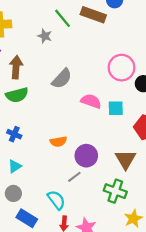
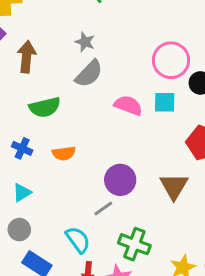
gray star: (45, 36) -> (85, 42), moved
green semicircle: (17, 95) -> (45, 107), moved
cyan square: (116, 108) -> (165, 102), moved
orange semicircle: (58, 142) -> (64, 153), moved
green cross: (115, 191) -> (134, 244), moved

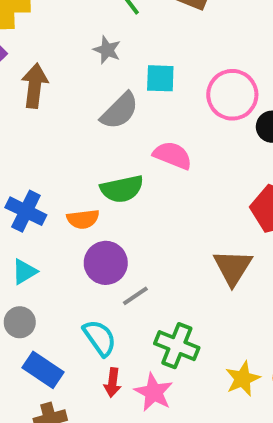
gray star: (85, 42) -> (107, 50), moved
cyan square: (165, 102) -> (160, 78), moved
green semicircle: (45, 107) -> (122, 189), moved
blue cross: (22, 148) -> (26, 211), size x1.4
purple circle: (120, 180) -> (106, 263), moved

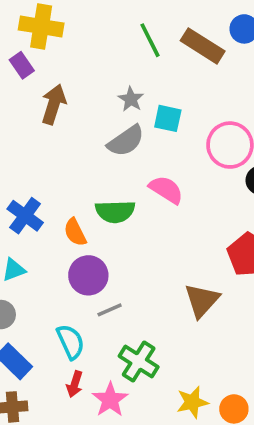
gray star: (107, 50) -> (131, 99), moved
orange semicircle: (83, 219) -> (75, 232), turned 60

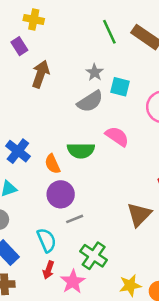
yellow cross: (41, 26) -> (34, 20), size x0.7

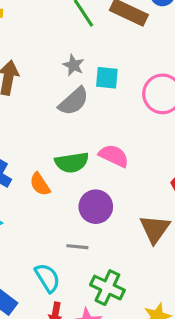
pink semicircle: (117, 136) -> (114, 156), moved
purple circle: (61, 194) -> (96, 207), moved
gray line: (75, 219) -> (77, 247), turned 36

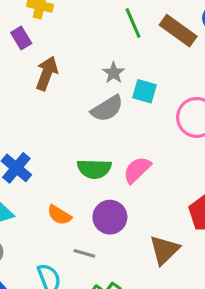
pink semicircle: (114, 156) -> (137, 170), turned -80
orange semicircle: (40, 184) -> (59, 215), moved, turned -35

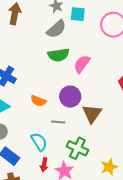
green semicircle: (94, 169) -> (58, 55), moved
brown triangle: (164, 250) -> (92, 114), moved

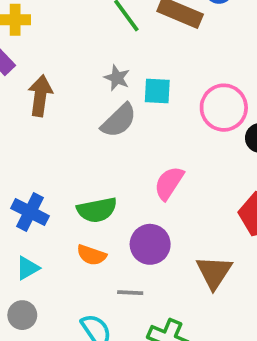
green semicircle: (58, 55) -> (97, 210), moved
brown triangle: (92, 114) -> (214, 272), moved

